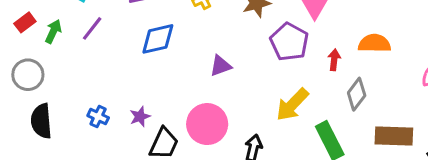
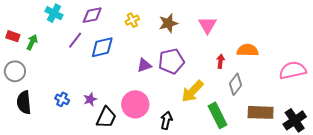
red rectangle: (25, 22) -> (13, 36), turned 56
purple line: (92, 28) -> (75, 40), moved
purple pentagon: (289, 42) -> (171, 61), moved, turned 30

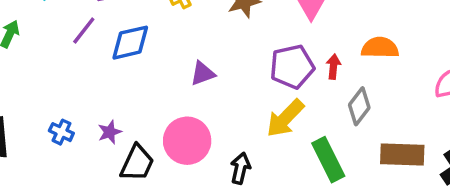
purple pentagon: (171, 61) -> (292, 67), moved

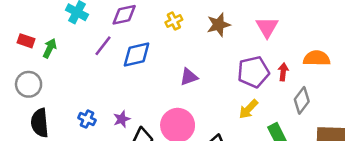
yellow arrow: (285, 118) -> (248, 109), size x0.7

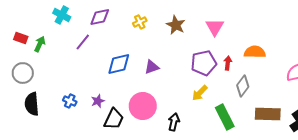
brown star: (219, 25) -> (176, 25), turned -30
blue diamond: (137, 54) -> (119, 64), moved

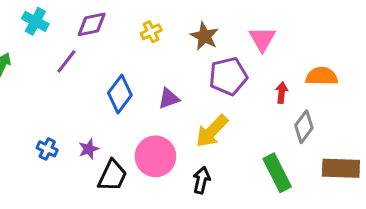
purple pentagon: (204, 63) -> (228, 76), moved
blue diamond: (119, 64) -> (120, 94), turned -40
yellow arrow: (200, 93) -> (212, 131), moved, size x1.4

